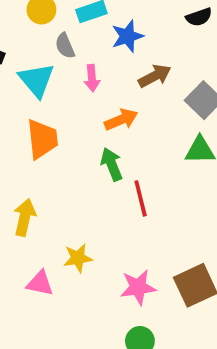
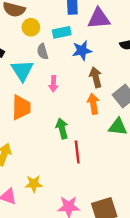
brown arrow: (155, 76) -> (96, 77), turned -84
pink arrow: (92, 78) -> (53, 84), moved
orange arrow: (121, 120) -> (93, 104), moved, turned -84

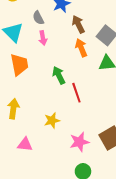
gray semicircle: (43, 51) -> (38, 18), moved
yellow star: (34, 184) -> (52, 120), moved

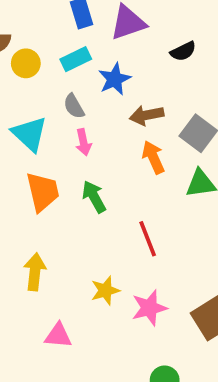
brown arrow: (78, 24) -> (147, 115), turned -72
green arrow: (59, 75) -> (94, 197), moved
pink star: (79, 142) -> (149, 308), moved

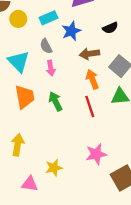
black semicircle: (183, 51) -> (110, 28), moved
red line: (148, 239) -> (90, 106), moved
yellow star: (105, 291) -> (54, 168), moved
pink star: (149, 308) -> (96, 154), moved

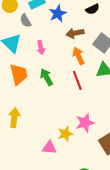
gray semicircle: (46, 46) -> (25, 21), moved
yellow star: (54, 168) -> (65, 134), moved
pink triangle: (30, 184) -> (49, 147), moved

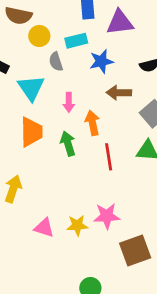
orange arrow: (79, 56) -> (92, 123), moved
pink triangle: (49, 147) -> (44, 228), moved

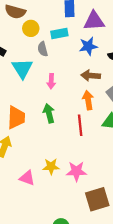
blue star: (101, 61) -> (88, 46), moved
orange arrow: (92, 123) -> (88, 100), moved
orange trapezoid: (31, 132) -> (16, 118), moved
yellow star: (77, 225) -> (51, 166), moved

